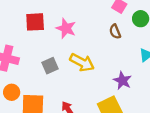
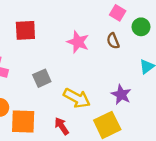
pink star: (66, 28) -> (78, 42), moved
yellow arrow: (82, 62) -> (77, 98), moved

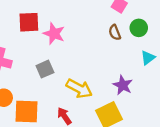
green circle: (141, 27) -> (139, 28), moved
pink star: (78, 42) -> (54, 34), moved

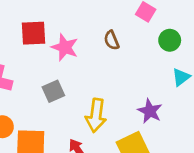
brown semicircle: (115, 32) -> (112, 40), moved
yellow arrow: (79, 89) -> (96, 115), turned 70

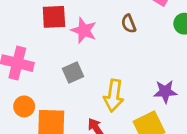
purple star: (150, 111) -> (165, 92), turned -30

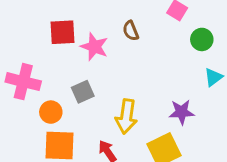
brown semicircle: (129, 24) -> (131, 31), moved
orange circle: (24, 106) -> (51, 112), moved

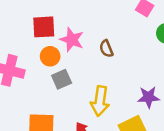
brown semicircle: (131, 31) -> (106, 49), moved
orange circle: (51, 112) -> (50, 56), moved

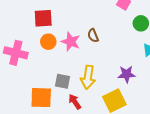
pink star: (72, 40) -> (71, 42), moved
gray square: (62, 79) -> (63, 81), moved, turned 35

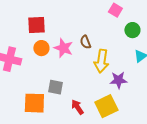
yellow arrow: (88, 77) -> (101, 61), moved
red arrow: (75, 102) -> (77, 107), moved

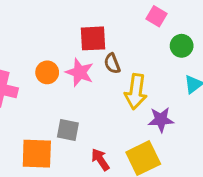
red square: (36, 25) -> (93, 38), moved

